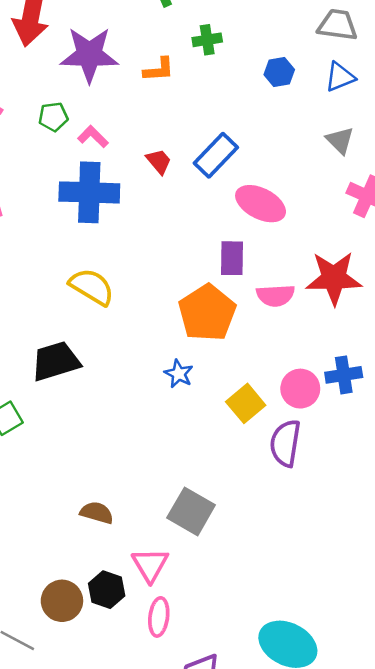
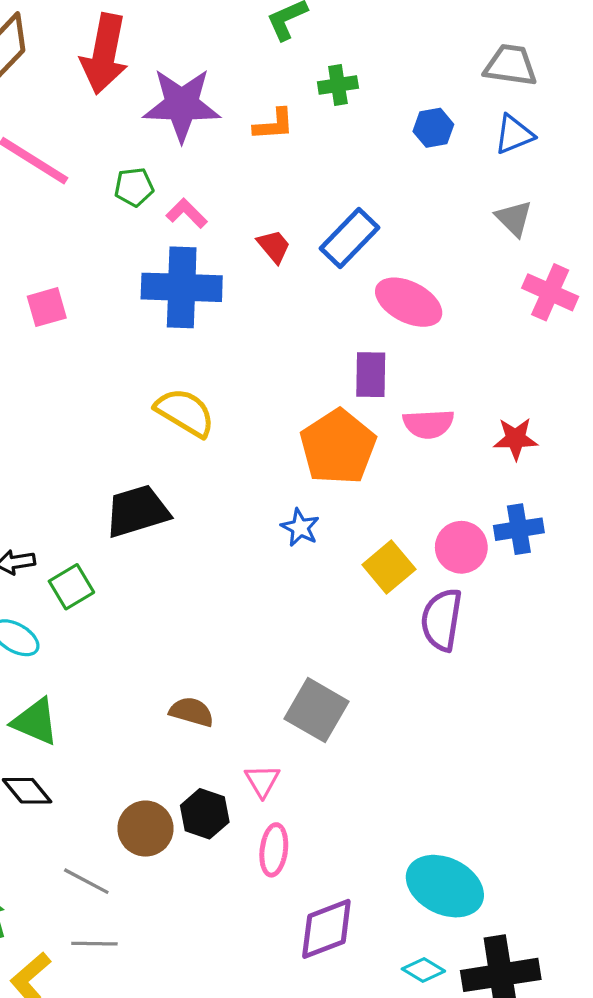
red star: (334, 278) -> (516, 439), moved, size x0.6
pink triangle: (150, 565) -> (262, 781), size x0.7

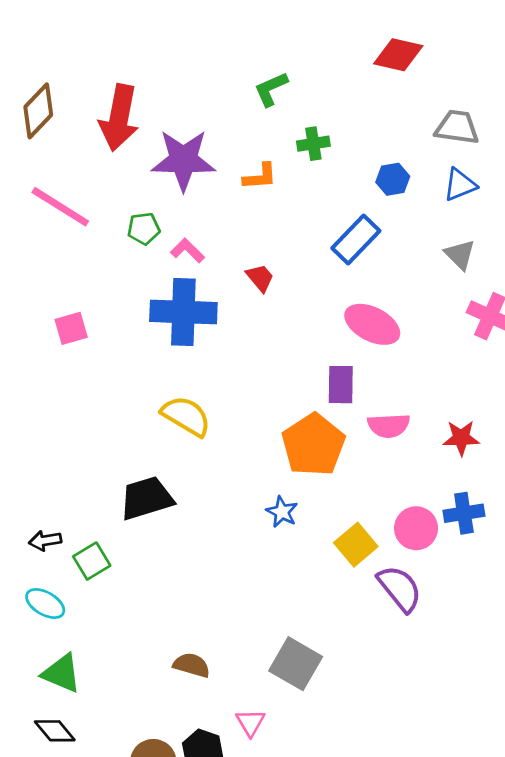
blue rectangle: (349, 238) -> (356, 239), moved
purple semicircle: (442, 620) -> (400, 588), turned 132

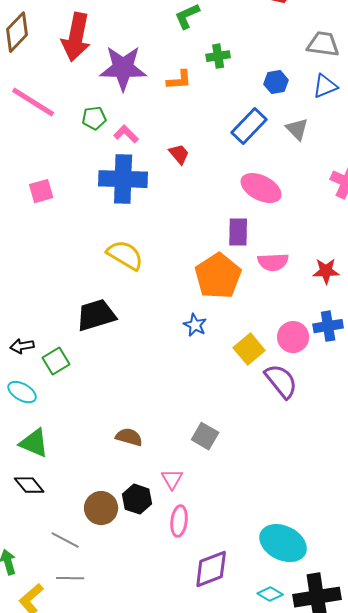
gray triangle: (460, 255) -> (297, 129), moved
gray square: (296, 664) -> (205, 436), size x0.7

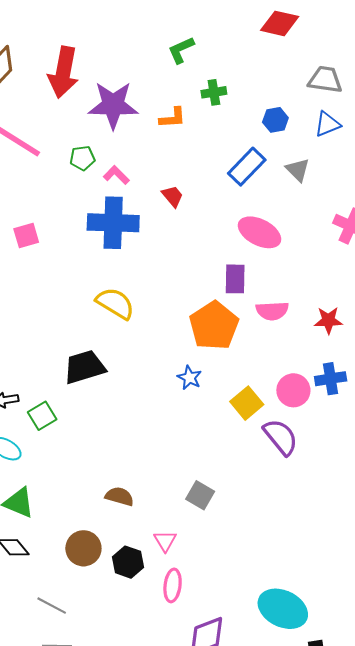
brown circle: (101, 508) -> (83, 548), moved

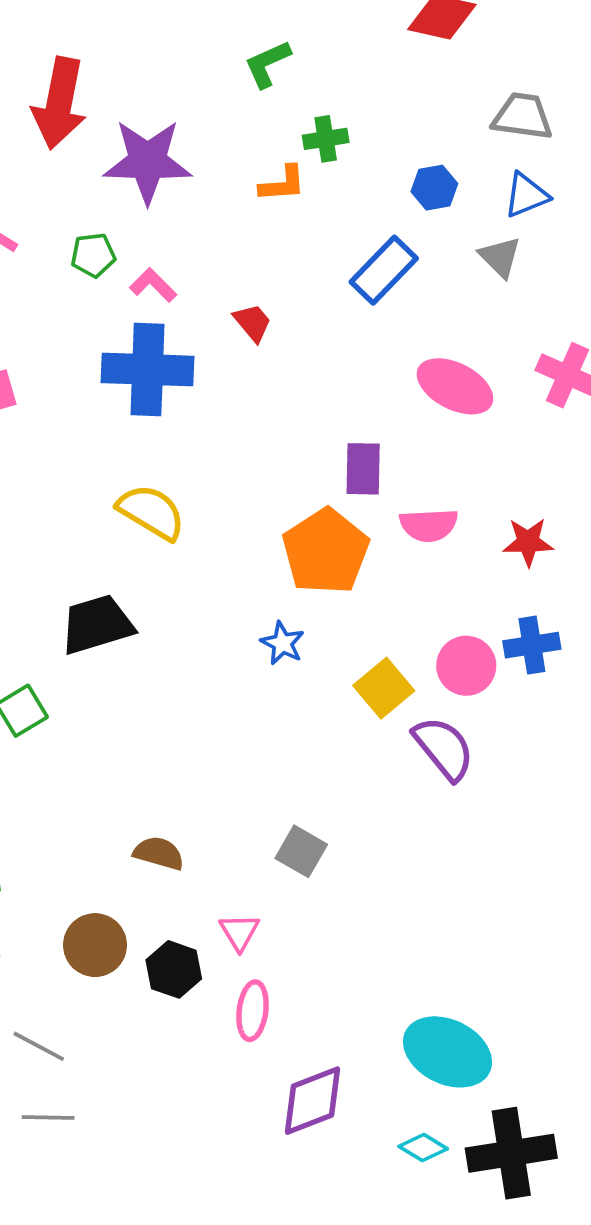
orange L-shape: (173, 118) -> (283, 184), moved
gray triangle: (298, 170) -> (500, 257), moved
pink ellipse: (260, 232) -> (455, 386), moved

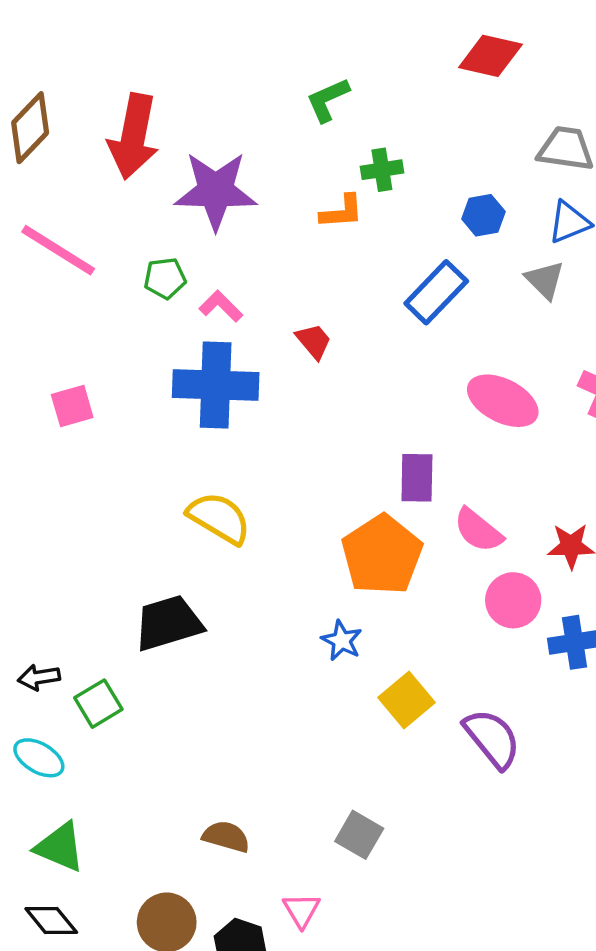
pink semicircle: (429, 525) -> (478, 530), turned 42
pink circle: (466, 666) -> (513, 600), moved
yellow square: (384, 688) -> (406, 700), moved

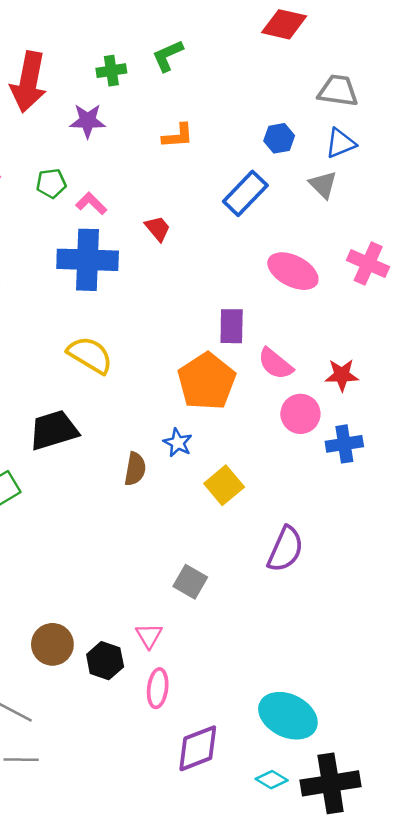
green cross: (382, 170) -> (111, 71), moved
purple star: (216, 191) -> (88, 121), size x0.6
purple semicircle: (492, 739) -> (285, 549), moved, turned 63
brown semicircle: (226, 837) -> (135, 469), moved, turned 84

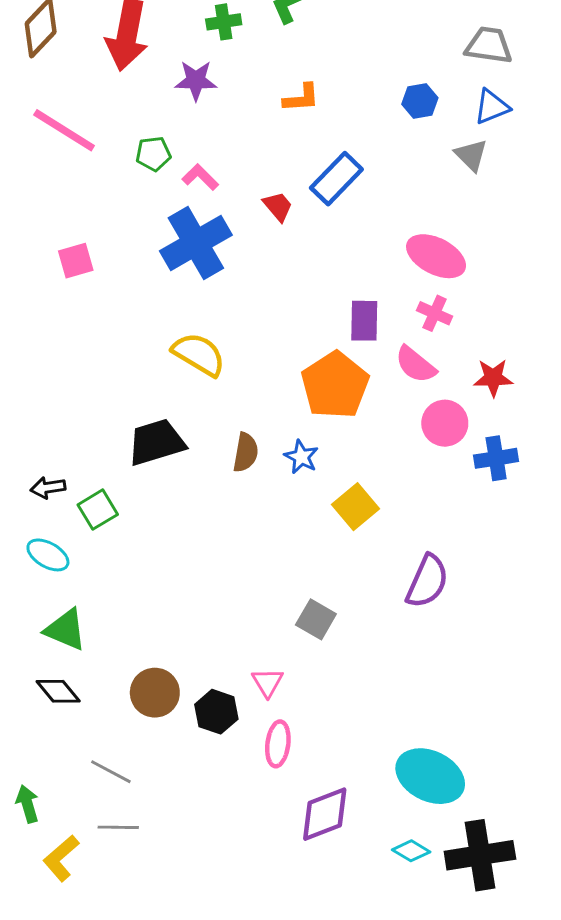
blue rectangle: (245, 193) -> (336, 179), moved
blue cross: (88, 260) -> (196, 243), turned -32
pink cross: (368, 264) -> (435, 313), moved, size x0.7
brown semicircle: (135, 469) -> (246, 452), moved

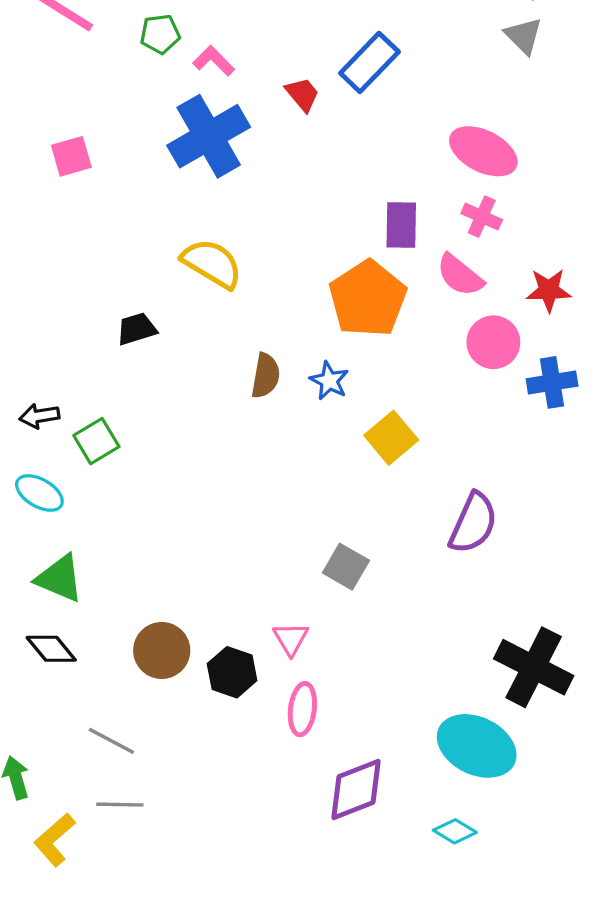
black trapezoid: (156, 442) -> (137, 329), moved, size x0.6
black cross: (480, 855) -> (534, 667), moved, turned 36

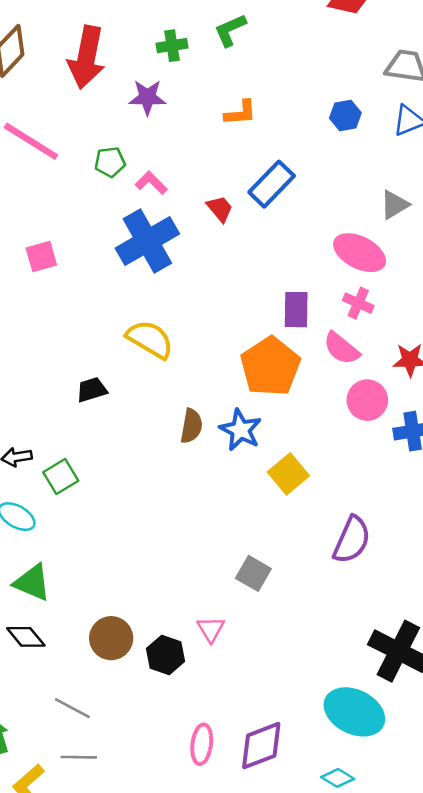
gray triangle: (524, 36) -> (394, 205), moved, turned 44
blue star: (329, 381) -> (241, 430), size x1.4
pink ellipse: (302, 709) -> (202, 744), moved

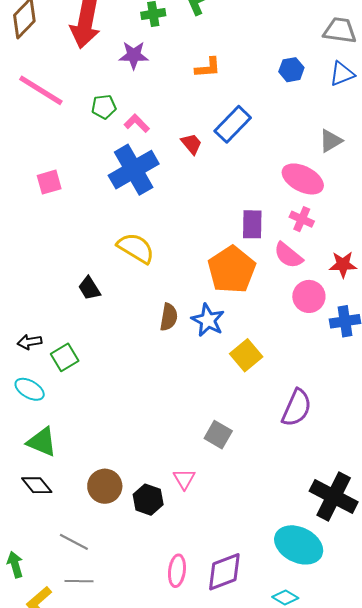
black trapezoid: (92, 390) -> (89, 288), turned -105

